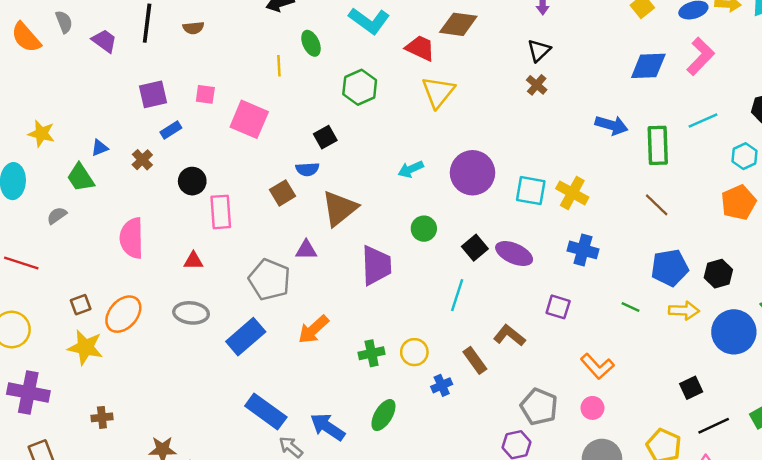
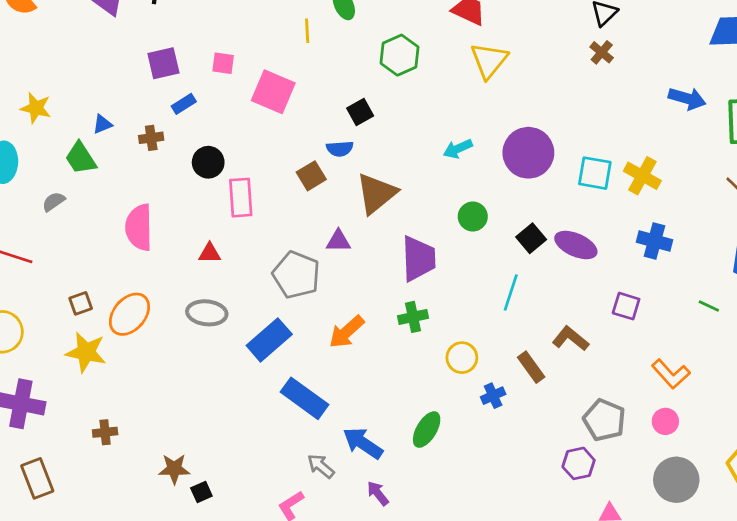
brown cross: (142, 160) -> (151, 138), turned 36
green cross: (372, 353) -> (413, 317), moved
blue rectangle: (266, 411) -> (304, 398), moved

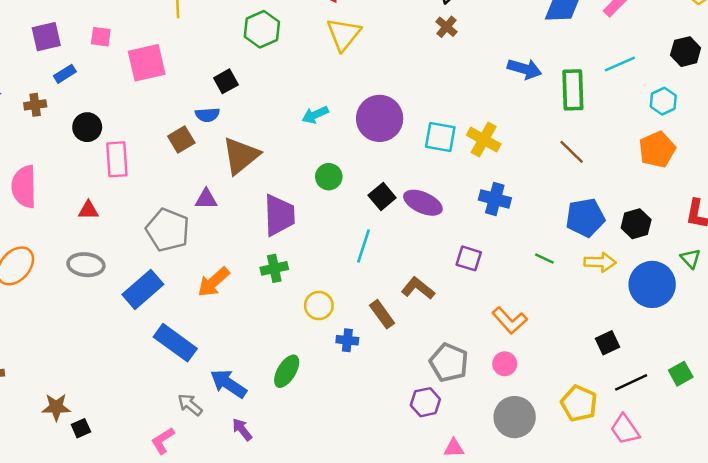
pink square: (273, 92) -> (147, 63), turned -36
blue cross: (493, 396) -> (347, 340), turned 30

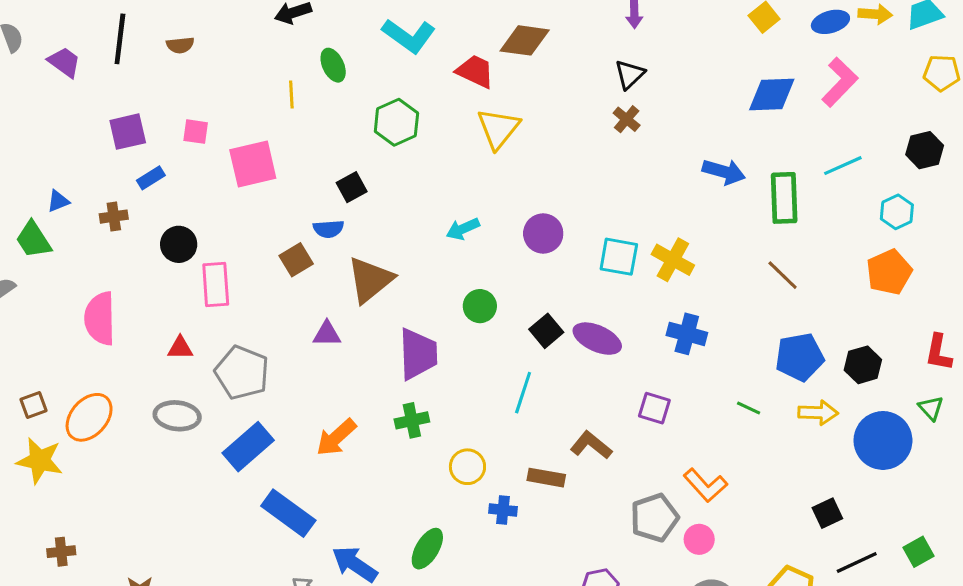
purple circle: (380, 118) -> (543, 234), size x0.7
gray pentagon: (168, 230) -> (242, 373), moved
brown rectangle: (382, 314) -> (546, 478), turned -44
gray pentagon: (449, 363) -> (654, 518), moved, turned 30

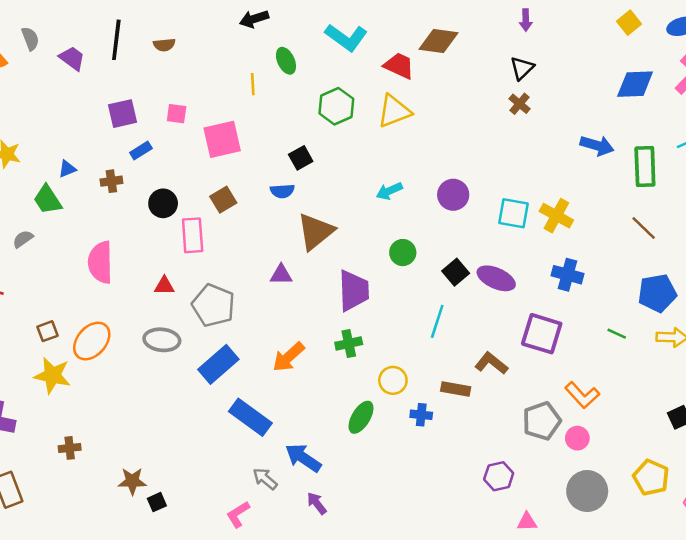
yellow triangle: (498, 128) -> (394, 111), moved, turned 30
brown square: (296, 260) -> (223, 200), moved
purple square: (654, 408) -> (542, 334), size x1.6
green ellipse: (427, 549) -> (361, 417), moved

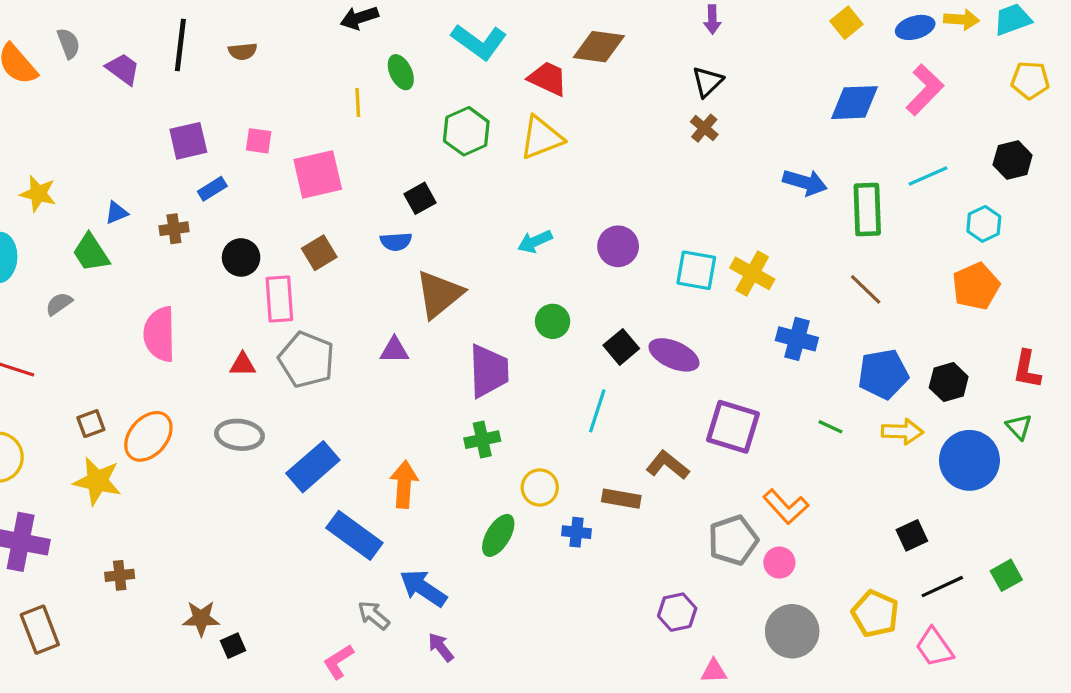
blue cross: (567, 275) -> (797, 339), moved
gray pentagon: (213, 305) -> (307, 360), moved
orange arrow: (288, 357) -> (404, 484), moved, turned 136

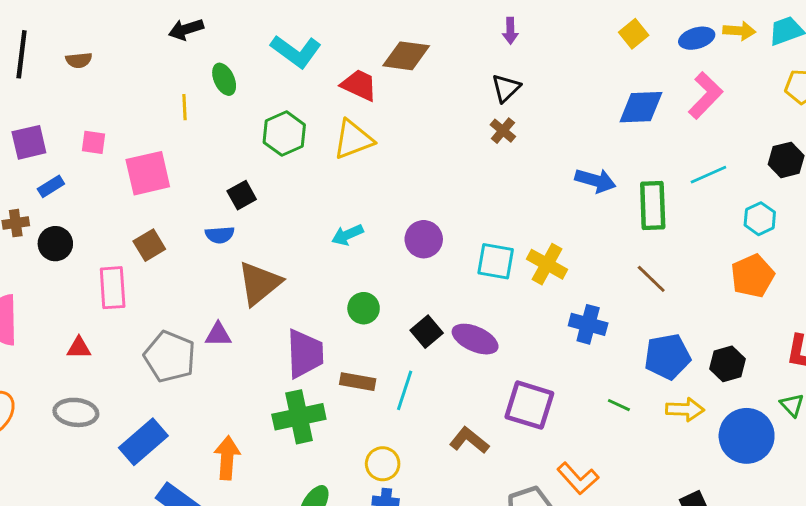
black circle: (241, 257) -> (55, 244), moved
gray pentagon: (307, 360) -> (170, 357), moved
green cross: (482, 440) -> (299, 417), size x1.6
yellow circle: (540, 487) -> (383, 464), moved
brown rectangle: (621, 499) -> (358, 382), moved

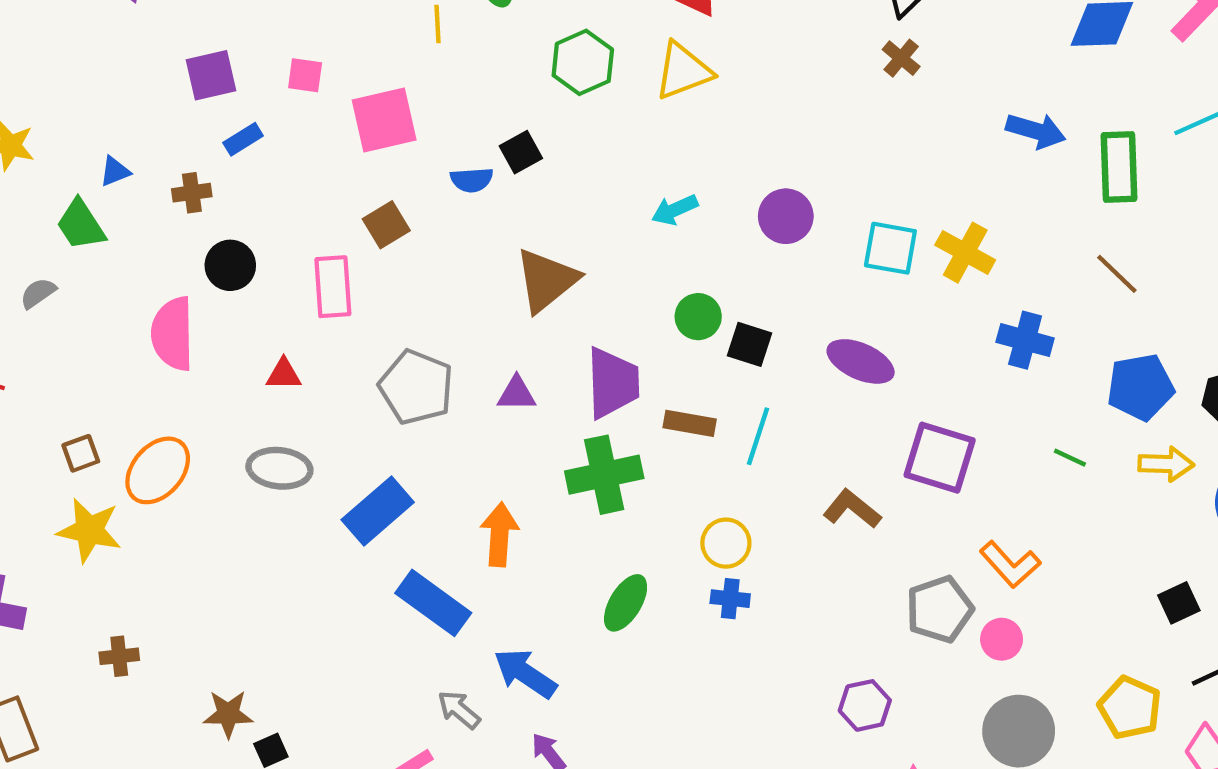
blue semicircle: (220, 235) -> (472, 180), moved
black circle: (55, 244) -> (230, 265), moved
black square: (427, 332) -> (749, 344), moved, turned -32
purple triangle: (218, 335) -> (517, 394), moved

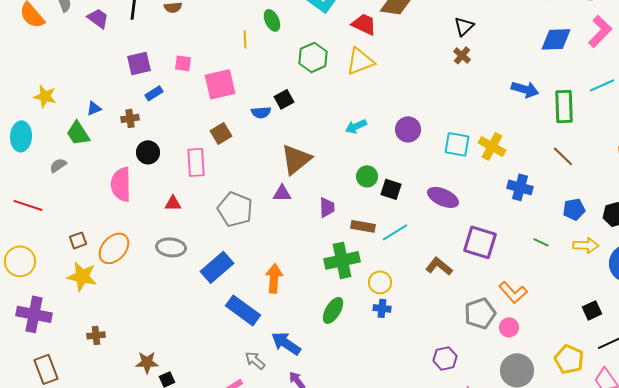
purple trapezoid: (613, 383) -> (327, 207), size x0.6
blue pentagon: (1140, 387) -> (574, 209), size x0.7
purple triangle: (517, 394) -> (282, 193), moved
cyan line: (758, 436) -> (395, 232), turned 40
green cross: (604, 475) -> (342, 260), moved

